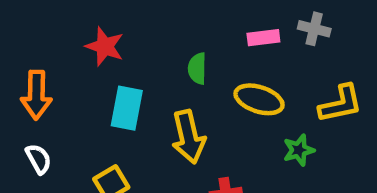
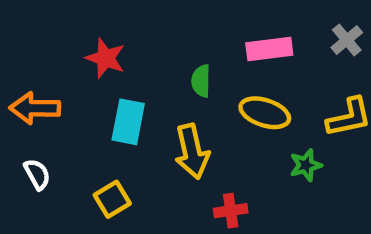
gray cross: (314, 29) -> (347, 40), moved, turned 36
pink rectangle: (263, 38) -> (269, 49), size x1.4
orange arrow: (36, 95) -> (35, 108), turned 90

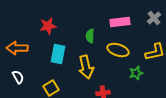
red star: (105, 58) -> (48, 26), turned -30

